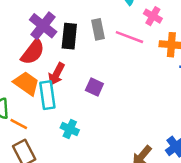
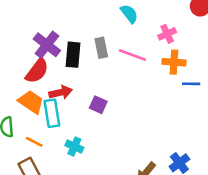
pink cross: (153, 16) -> (167, 34), moved, turned 36
red arrow: (56, 74) -> (61, 92), turned -130
orange line: (19, 124) -> (34, 142), moved

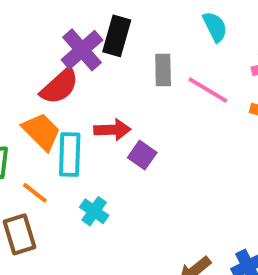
black rectangle: (73, 55) -> (117, 36), moved
red arrow: (61, 92) -> (112, 130), moved

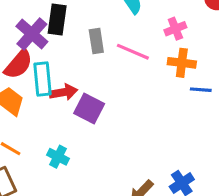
cyan rectangle: (70, 155) -> (42, 79), moved
purple square: (142, 155) -> (89, 109), size x1.4

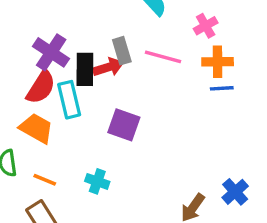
black rectangle: (57, 20) -> (85, 69), moved
blue line: (201, 90) -> (222, 88), moved
red arrow: (64, 92) -> (108, 67), moved

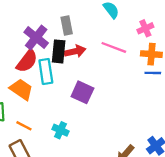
gray rectangle: (122, 51) -> (67, 25), moved

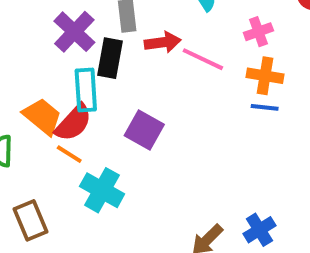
red arrow: (75, 51) -> (163, 42), moved
red semicircle: (27, 61) -> (73, 123), moved
orange line: (24, 126) -> (69, 154), moved
cyan cross: (60, 130) -> (102, 190), size x1.5

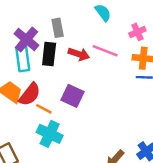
red arrow: (163, 42) -> (79, 54), moved, turned 30
cyan rectangle: (86, 90) -> (23, 59), moved
orange line: (69, 154) -> (44, 109), moved

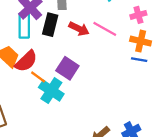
cyan cross: (50, 134) -> (51, 91), moved

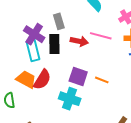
orange line: (38, 77) -> (102, 80), moved

